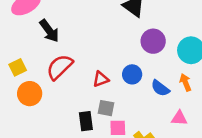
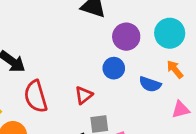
red semicircle: (60, 67) -> (36, 96), turned -44
blue circle: (132, 74) -> (114, 68), moved

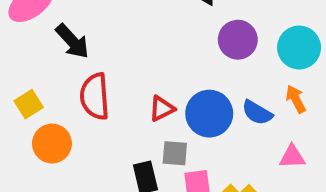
blue circle: (114, 68) -> (209, 114), moved, size x1.5

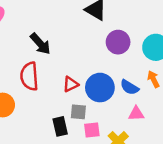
black arrow: (72, 41) -> (40, 44), moved
pink triangle: (292, 157) -> (136, 114), moved

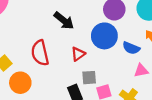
black arrow: (40, 44) -> (64, 21), moved
blue circle: (100, 88) -> (104, 36), moved

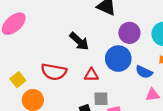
red semicircle: (40, 53) -> (54, 72), turned -70
red triangle: (78, 54) -> (91, 75), turned 32

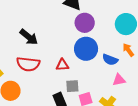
purple circle: (129, 33) -> (85, 23), moved
black arrow: (79, 41) -> (29, 37), moved

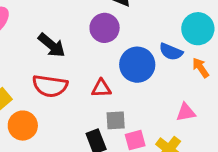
purple circle: (85, 23) -> (105, 28), moved
blue semicircle: (110, 60) -> (171, 52), moved

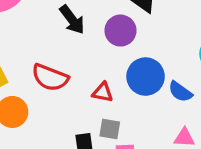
black arrow: (52, 45) -> (72, 20), moved
blue semicircle: (171, 52) -> (180, 92), moved

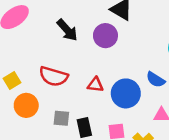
blue circle: (146, 77) -> (126, 93), moved
gray square: (110, 129) -> (61, 118), moved

